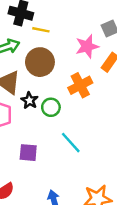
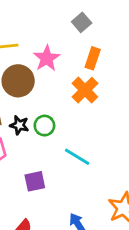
pink star: (87, 46) -> (47, 58), moved
orange cross: (80, 85) -> (85, 90), moved

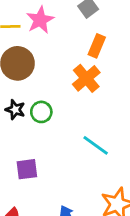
pink star: (47, 58) -> (40, 20), moved
cyan line: (77, 157) -> (96, 145), moved

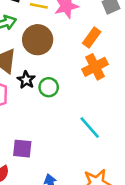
orange rectangle: (97, 46) -> (92, 38), moved
purple square: (27, 169) -> (22, 149), moved

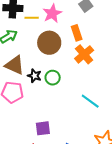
orange rectangle: (92, 38) -> (77, 33), turned -42
brown circle: (38, 40) -> (49, 43), moved

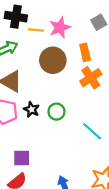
black star: (34, 76) -> (32, 109), moved
green circle: (53, 78) -> (56, 112), moved
purple square: (43, 128) -> (22, 158), moved

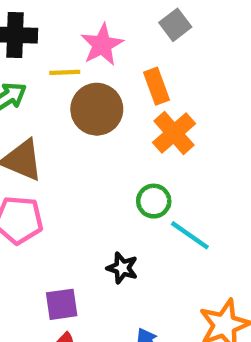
yellow line: (36, 30) -> (65, 72), moved
black star: (32, 109) -> (122, 268), moved
green circle: (56, 112) -> (154, 201), moved

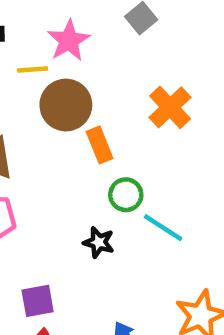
orange rectangle: (156, 86) -> (100, 145), moved
orange cross: (174, 133) -> (170, 107), moved
black star: (122, 268) -> (99, 242), moved

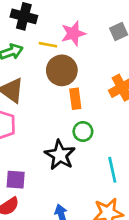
cyan line: (163, 228) -> (112, 170), moved, turned 30
black star: (99, 242) -> (60, 155), size x1.6

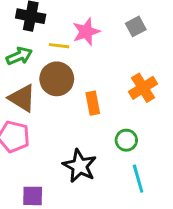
brown circle: (62, 70) -> (57, 79), moved
green circle: (83, 132) -> (126, 140), moved

